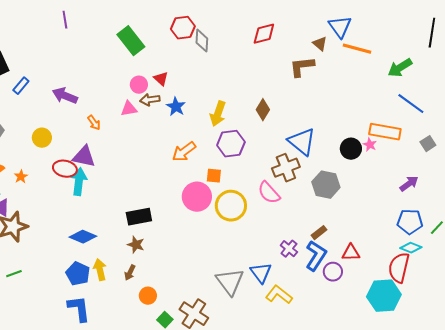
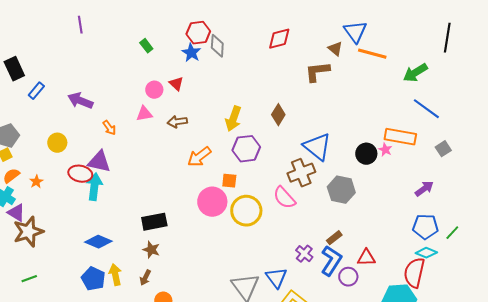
green rectangle: (131, 41) -> (146, 46), size x0.5
brown arrow: (150, 100) -> (177, 122), moved
blue star: (176, 107) -> (191, 53), moved

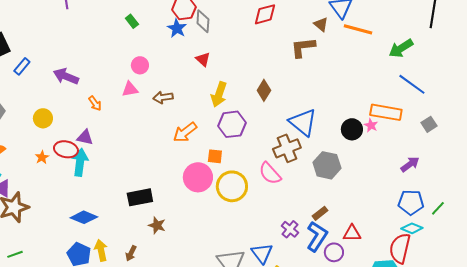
red triangle: (176, 84) -> (203, 59), moved
purple triangle: (99, 162) -> (85, 137), size x0.7
orange star: (36, 182) -> (42, 157), moved
brown star: (151, 250) -> (157, 225), moved

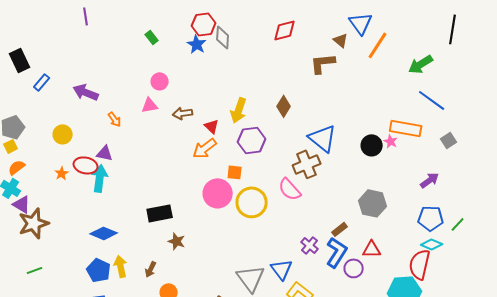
orange line: (358, 29) -> (378, 45), turned -72
red triangle: (203, 59) -> (212, 126), moved
gray hexagon: (327, 165) -> (373, 203), moved

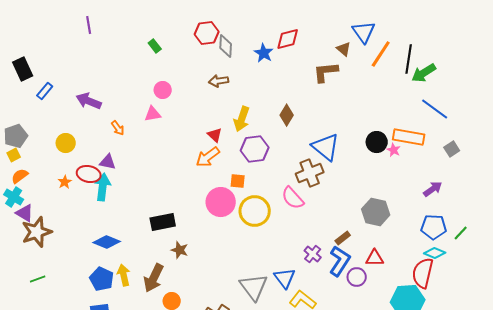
black line: (453, 29) -> (409, 59), moved
blue star: (197, 44) -> (264, 53), moved
brown arrow: (183, 113) -> (219, 81), moved
black circle: (372, 145) -> (377, 142), moved
brown arrow: (151, 269) -> (154, 278), size x1.8

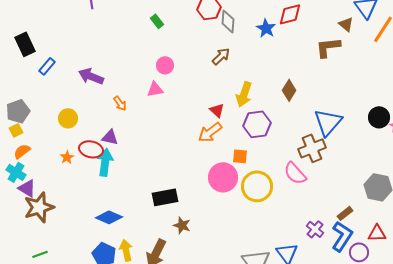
brown arrow: (219, 81) -> (221, 56), turned 144
blue triangle: (326, 147) -> (328, 122), turned 32

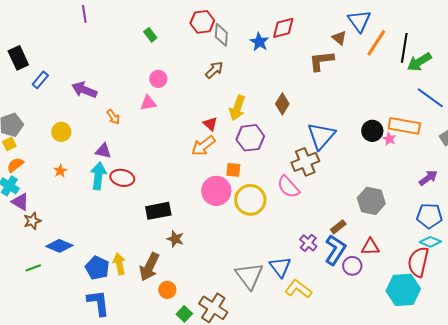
red ellipse: (91, 149) -> (122, 178), moved
brown star: (39, 207) -> (32, 221), size x0.6
blue diamond: (109, 217) -> (59, 246), moved

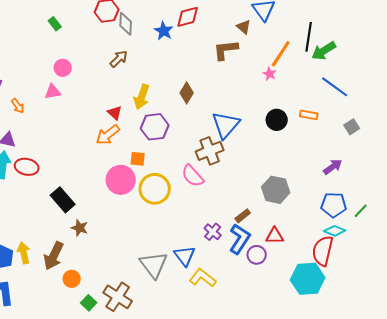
orange line: (376, 43) -> (281, 54), moved
orange rectangle: (404, 126) -> (309, 115), size x0.6
pink star: (389, 139) -> (270, 74), moved
black rectangle: (158, 211) -> (63, 200), turned 60

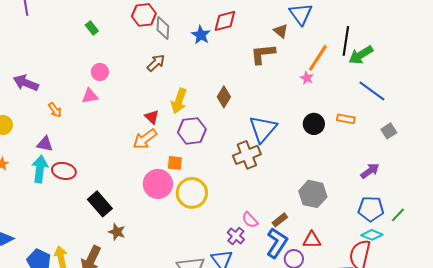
pink semicircle: (193, 176) -> (250, 220), moved, size x0.7
purple cross: (213, 232) -> (236, 236), moved

